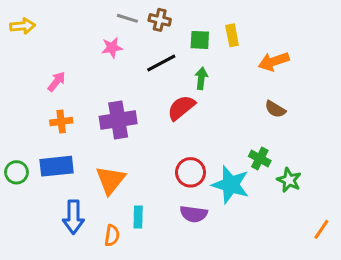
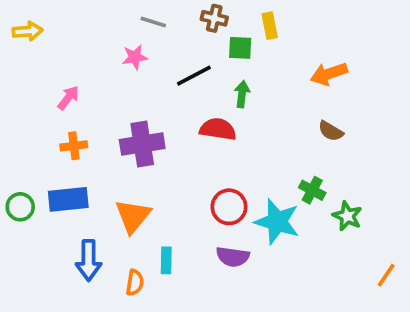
brown cross: (160, 20) -> (214, 18), moved
yellow rectangle: (232, 35) -> (270, 26), moved
red semicircle: (181, 108) -> (218, 129), turned 48

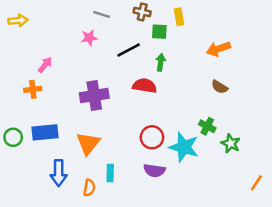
orange cross: (74, 146) -> (33, 89), moved

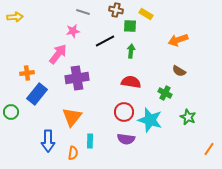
yellow rectangle: (179, 17) -> (146, 14), turned -48
pink arrow: (45, 65) -> (58, 54), moved, size x1.5
red semicircle: (145, 86) -> (131, 82), moved
green cross: (207, 126) -> (165, 93), moved
blue rectangle: (45, 132) -> (37, 94), moved, turned -45

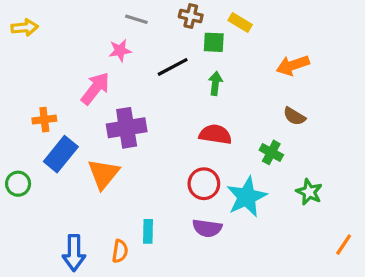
orange triangle: (72, 117) -> (104, 174), moved
cyan star: (150, 120) -> (247, 197), turned 30
blue arrow: (48, 141) -> (74, 253), moved

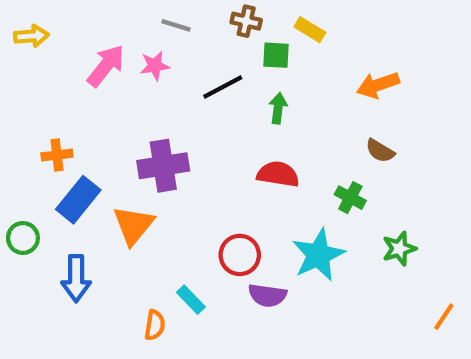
pink arrow: (95, 88) -> (106, 66), moved
red circle: (204, 184) -> (240, 255), moved
green star: (309, 192) -> (399, 249), turned 30
cyan rectangle: (148, 231) -> (191, 300), turned -45
blue arrow: (74, 253) -> (76, 278), moved

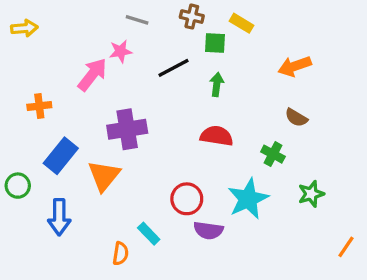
pink arrow: (106, 66) -> (92, 75), moved
orange cross: (57, 155) -> (39, 106), moved

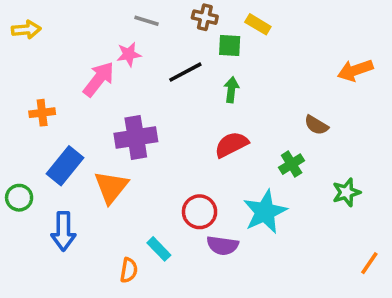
orange arrow: (295, 66) -> (355, 70), moved
red semicircle: (217, 136) -> (231, 145), turned -36
green cross: (273, 154) -> (292, 164), turned 30
green star: (311, 194) -> (346, 192), moved

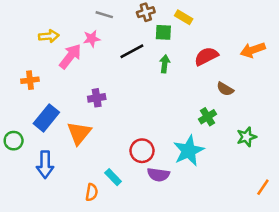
brown cross: (205, 17) -> (146, 12), turned -30
yellow arrow: (26, 30) -> (49, 36), moved
purple cross: (136, 138) -> (97, 98), size x0.6
red semicircle: (231, 145) -> (206, 56), moved

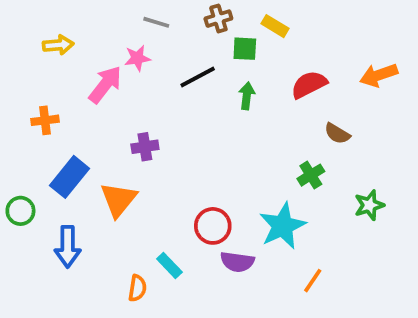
yellow arrow: (49, 36) -> (58, 45), moved
orange line: (263, 187) -> (313, 281), moved

